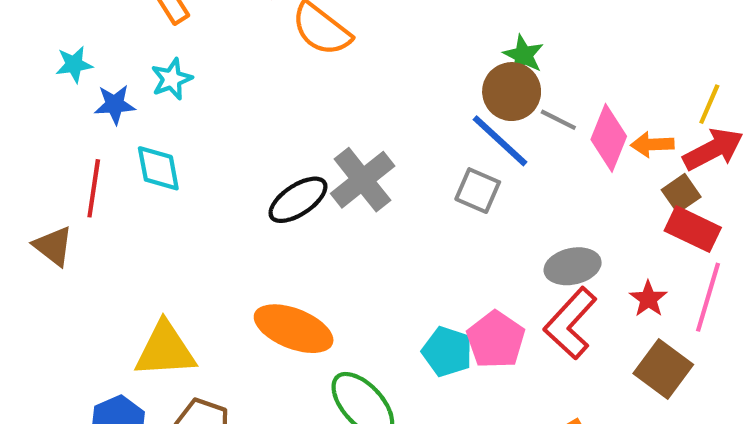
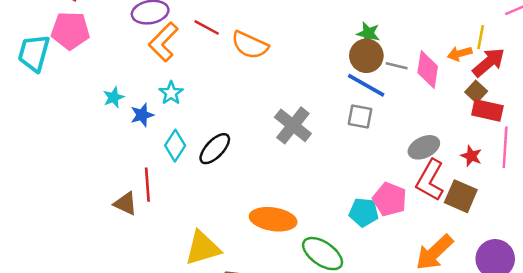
orange arrow: (652, 144) -> (460, 54), moved
cyan diamond: (158, 168) -> (175, 146), turned 56
red line: (94, 188) -> (147, 185), moved
black ellipse: (298, 200) -> (215, 149), moved
brown square: (663, 369) -> (461, 196), moved

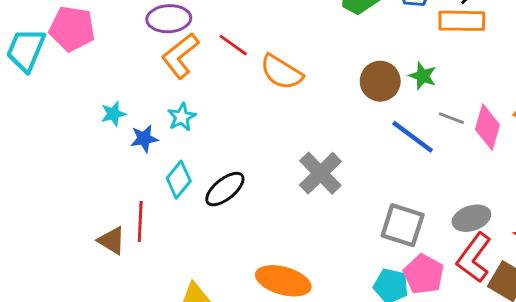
brown circle: (366, 56) -> (380, 81), moved
gray square: (360, 117) -> (403, 225), moved, size x1.4

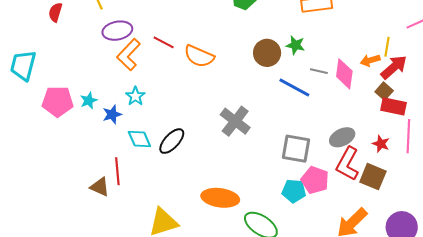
pink pentagon: (72, 29) -> (58, 101), moved
cyan diamond: (179, 180) -> (139, 139), turned -55

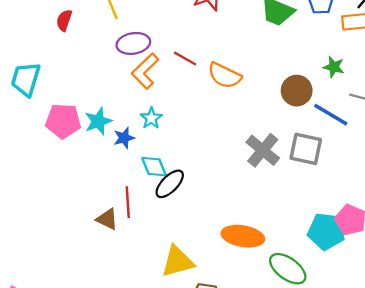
brown circle: (267, 53) -> (297, 91), moved
cyan star: (89, 101) -> (98, 121), size x1.4
black ellipse: (172, 141) -> (170, 184), moved
gray square: (296, 149) -> (306, 149), moved
cyan pentagon: (294, 191) -> (326, 231), size x1.4

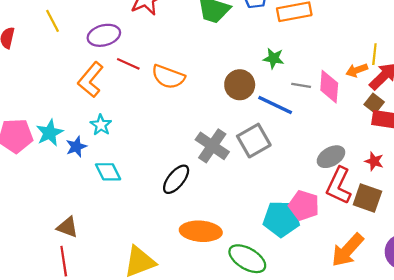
purple ellipse: (133, 43) -> (104, 35), moved
gray square: (306, 149) -> (254, 141), turned -36
black ellipse: (170, 184) -> (176, 179), moved
red line: (128, 202) -> (64, 261), moved

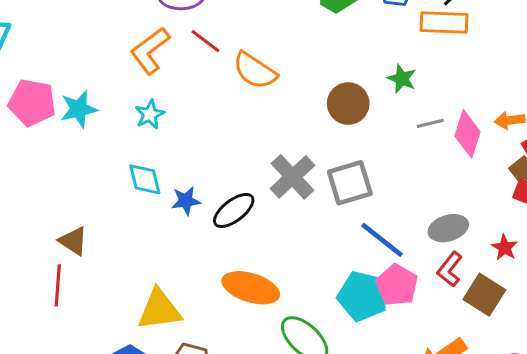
gray line: (301, 85) -> (430, 123), turned -36
blue line: (275, 105) -> (382, 240), moved
blue star: (76, 147) -> (186, 201), moved
red L-shape: (339, 186) -> (450, 269), size x0.7

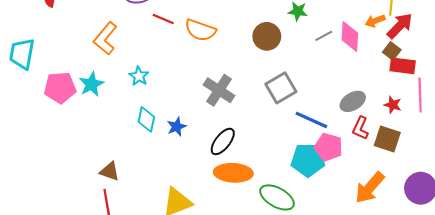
orange L-shape: (150, 51) -> (105, 38), moved
gray cross: (293, 177) -> (219, 90), moved
cyan diamond: (145, 179) -> (146, 119), turned 40
black ellipse: (234, 210) -> (223, 141), moved

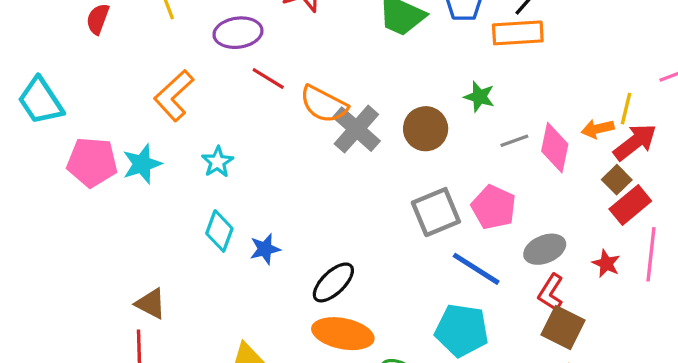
cyan trapezoid: (22, 54) -> (41, 101), turned -52
red rectangle: (403, 66) -> (630, 205), turned -55
gray cross: (219, 90) -> (356, 129), moved
brown square: (387, 139) -> (563, 327), moved
pink pentagon: (328, 147) -> (494, 207), moved

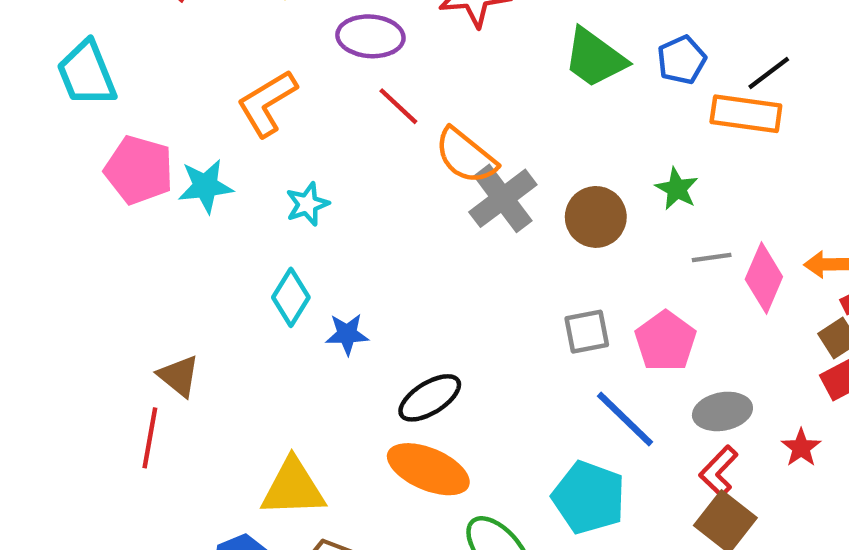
gray square: (436, 212) -> (587, 332), size x0.7

